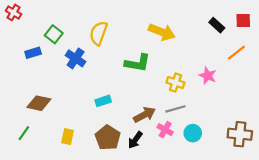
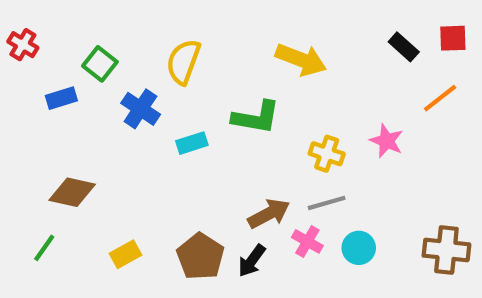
red cross: (14, 12) -> (23, 45), moved
cyan rectangle: (103, 101) -> (192, 143), moved
yellow rectangle: (68, 137) -> (126, 254), turned 49

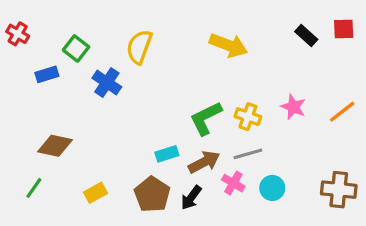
orange line: (440, 98) -> (342, 112), moved
green L-shape: (256, 117) -> (206, 118), moved, turned 144
cyan rectangle: (192, 143) -> (167, 154), moved

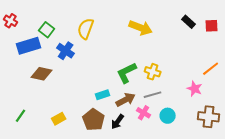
red square: (344, 29) -> (212, 26), moved
blue rectangle: (47, 74) -> (29, 46), size x1.6
pink star: (293, 107) -> (195, 89), moved
brown diamond: (55, 146) -> (42, 74), moved

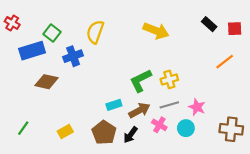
blue cross: (66, 51) -> (73, 56), turned 36
orange line: (211, 69) -> (225, 62), moved
yellow cross: (153, 72) -> (169, 79), turned -35
pink star: (195, 89) -> (197, 107), moved

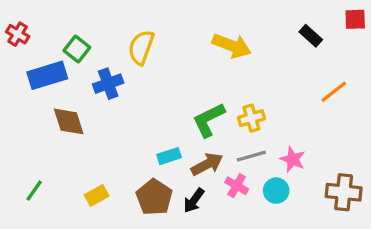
red square: (235, 29) -> (355, 19), moved
brown diamond: (46, 82) -> (69, 121), turned 60

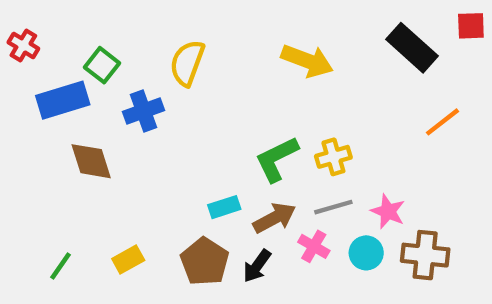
black rectangle: (311, 36) -> (412, 48), size x1.6
green line: (34, 191) -> (61, 266), moved
brown cross: (344, 192) -> (425, 255), moved

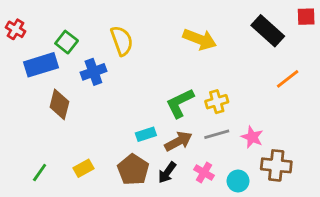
yellow semicircle: (187, 63) -> (122, 41), turned 140
brown diamond: (91, 161) -> (59, 104), turned 32
pink cross: (314, 246) -> (204, 173), moved
cyan circle: (366, 253) -> (238, 181), moved

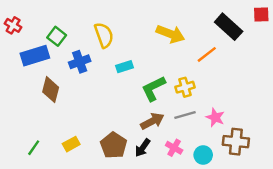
orange line: (288, 79) -> (207, 54), moved
cyan rectangle: (146, 134) -> (124, 67), moved

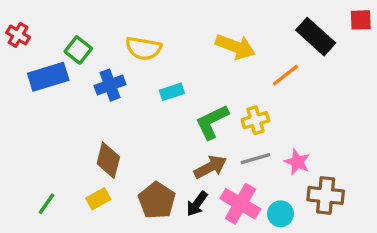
yellow semicircle: (104, 35) -> (143, 48), turned 120
brown diamond: (51, 90) -> (108, 160), moved
pink cross: (174, 148) -> (240, 204), size x1.6

